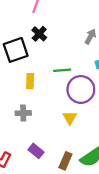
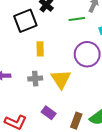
green line: (62, 70) -> (77, 19), moved
yellow triangle: (70, 118) -> (61, 79), moved, size x1.5

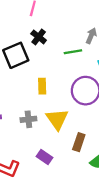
yellow rectangle: (40, 49) -> (42, 86), moved
brown rectangle: (76, 121) -> (79, 142), moved

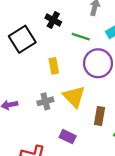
black cross: (39, 37) -> (53, 20), moved
green line: (73, 52) -> (81, 37), moved, turned 36

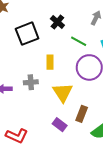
gray cross: (45, 101) -> (31, 82), moved
purple rectangle: (68, 137) -> (60, 125), moved

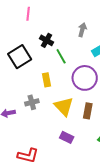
green line: (79, 41) -> (61, 56), moved, turned 42
brown rectangle: (82, 114) -> (88, 111), moved

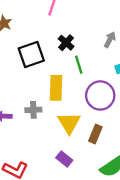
yellow rectangle: (47, 80) -> (56, 88), size x1.5

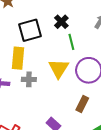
yellow rectangle: (56, 88) -> (18, 58), moved
yellow triangle: (69, 123) -> (59, 69), moved

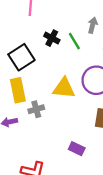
green line: (71, 42) -> (74, 41), moved
yellow triangle: (59, 69) -> (64, 88), turned -40

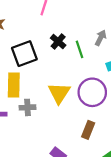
yellow triangle: (64, 88) -> (59, 93), turned 45

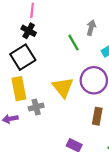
black cross: (58, 42) -> (29, 31), moved

